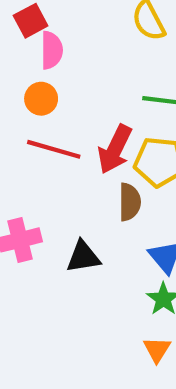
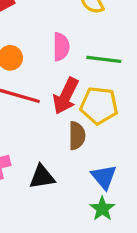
pink semicircle: (52, 50) -> (61, 47), moved

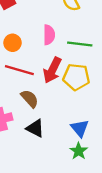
brown semicircle: (77, 136) -> (30, 99), moved, turned -42
black triangle: (42, 177) -> (35, 128), turned 36

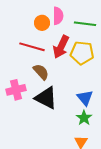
orange circle: (12, 43) -> (42, 23), moved
black triangle: (35, 128) -> (46, 98), size x1.4

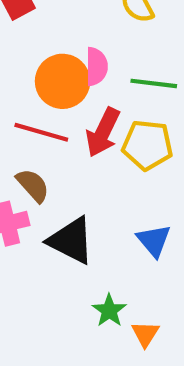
orange circle: (42, 23) -> (63, 81), size x1.6
brown semicircle: (41, 72) -> (33, 185), moved
green star: (84, 118) -> (109, 311), moved

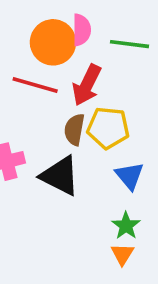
yellow pentagon: (147, 145) -> (108, 128), moved
brown semicircle: (33, 185) -> (74, 130), moved, turned -128
green star: (109, 311) -> (126, 226), moved

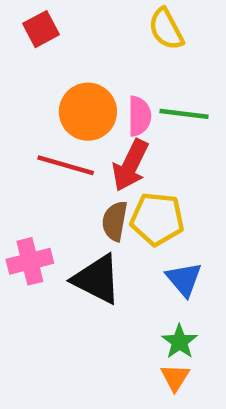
pink semicircle: (81, 30) -> (139, 116), moved

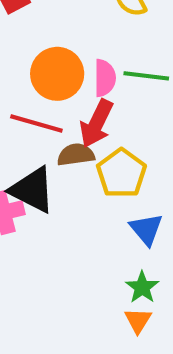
yellow pentagon: (157, 219) -> (121, 173), turned 30
brown semicircle: (115, 221) -> (76, 155), moved, turned 72
black triangle: (97, 279) -> (32, 190), moved

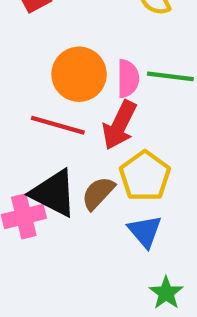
brown semicircle: (76, 155) -> (98, 193), moved, turned -39
blue triangle: (146, 229) -> (145, 231), moved

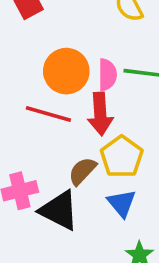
red arrow: (119, 125) -> (100, 114), turned -30
black triangle: (54, 193) -> (59, 210), moved

